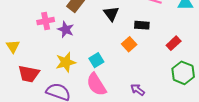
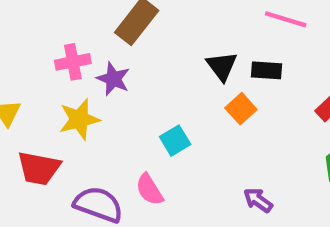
black triangle: (111, 14) -> (222, 66), moved
yellow star: (66, 62) -> (79, 119), moved
pink semicircle: (96, 84) -> (149, 190), moved, size x0.7

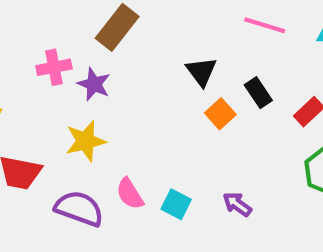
black rectangle: (267, 70) -> (258, 93), moved, turned 52
yellow star: (79, 119) -> (86, 141), moved
cyan square: (175, 141) -> (176, 204), moved, turned -32

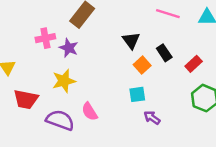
cyan square: (176, 204) -> (137, 94), moved, turned -35

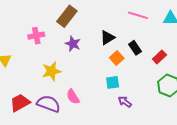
black triangle: (131, 41) -> (107, 38), turned 35
purple star: (69, 48) -> (73, 44), moved
red trapezoid: (26, 99) -> (20, 103), moved, turned 140

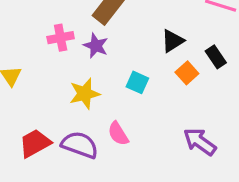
purple star: (73, 44) -> (96, 46), moved
cyan square: (113, 82) -> (137, 82), moved, turned 32
purple arrow: (125, 102) -> (200, 142), size x1.5

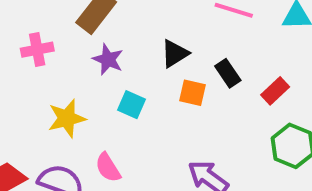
purple star: (96, 46) -> (108, 59), moved
orange square: (187, 73) -> (192, 93), turned -35

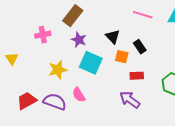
black triangle: (175, 54) -> (113, 37), turned -42
red rectangle: (275, 91) -> (137, 76), moved, turned 40
cyan square: (132, 105) -> (91, 63), size x1.6

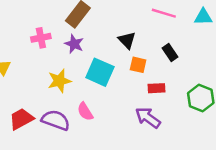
purple star: (79, 40) -> (74, 44), moved
black rectangle: (140, 47) -> (170, 53), moved

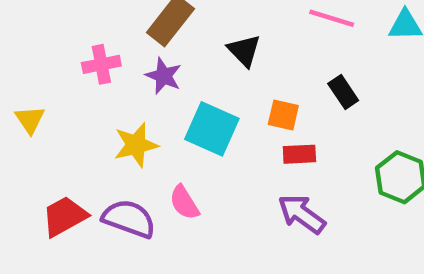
black triangle: (127, 40) -> (244, 51), moved
red rectangle: (156, 88) -> (299, 154), moved

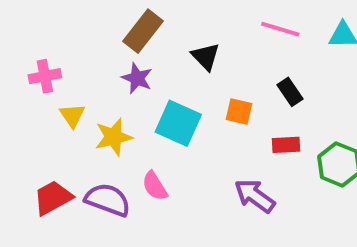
pink cross: (101, 64) -> (45, 76), moved
yellow triangle: (30, 120) -> (72, 115), moved
red rectangle: (299, 154) -> (286, 145), moved

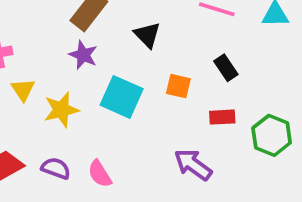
pink semicircle: (155, 186) -> (100, 174), moved
purple semicircle: (108, 200) -> (56, 168), size x0.7

